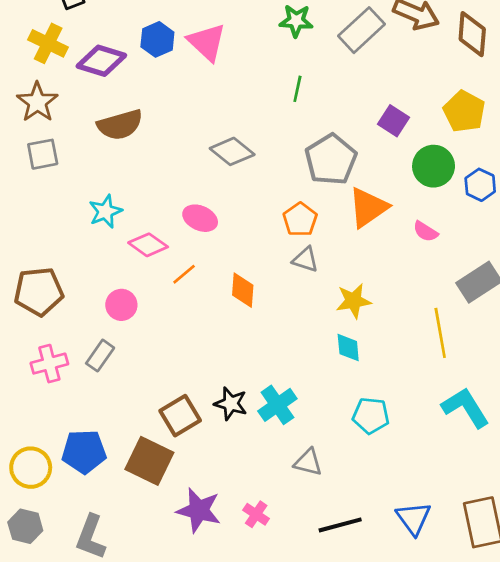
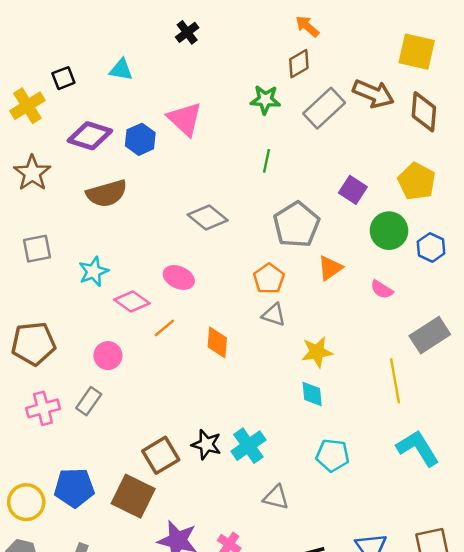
blue hexagon: (157, 39) -> (140, 139), moved
yellow cross: (48, 43) -> (27, 106), moved, turned 32
gray square: (43, 154) -> (37, 249), moved
orange triangle: (368, 207) -> (330, 268), size x0.7

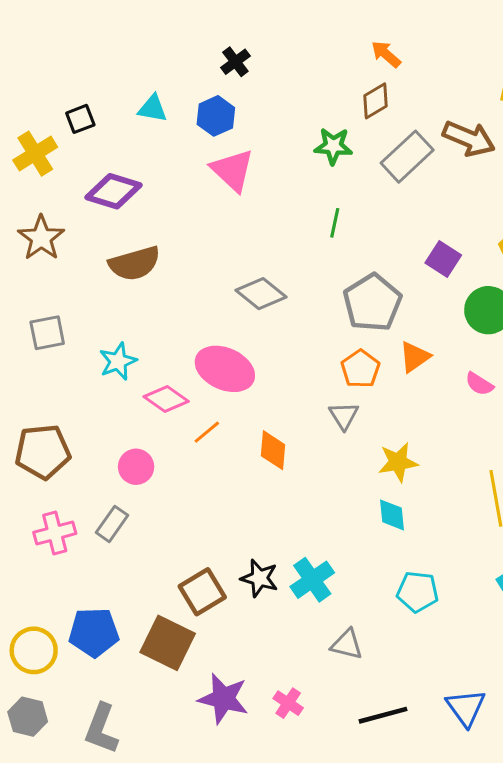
blue hexagon: (140, 139) -> (216, 116), moved
pink ellipse: (179, 277) -> (225, 369), size x1.5
orange pentagon: (269, 279) -> (360, 369), moved
gray triangle: (274, 315) -> (344, 416), turned 40

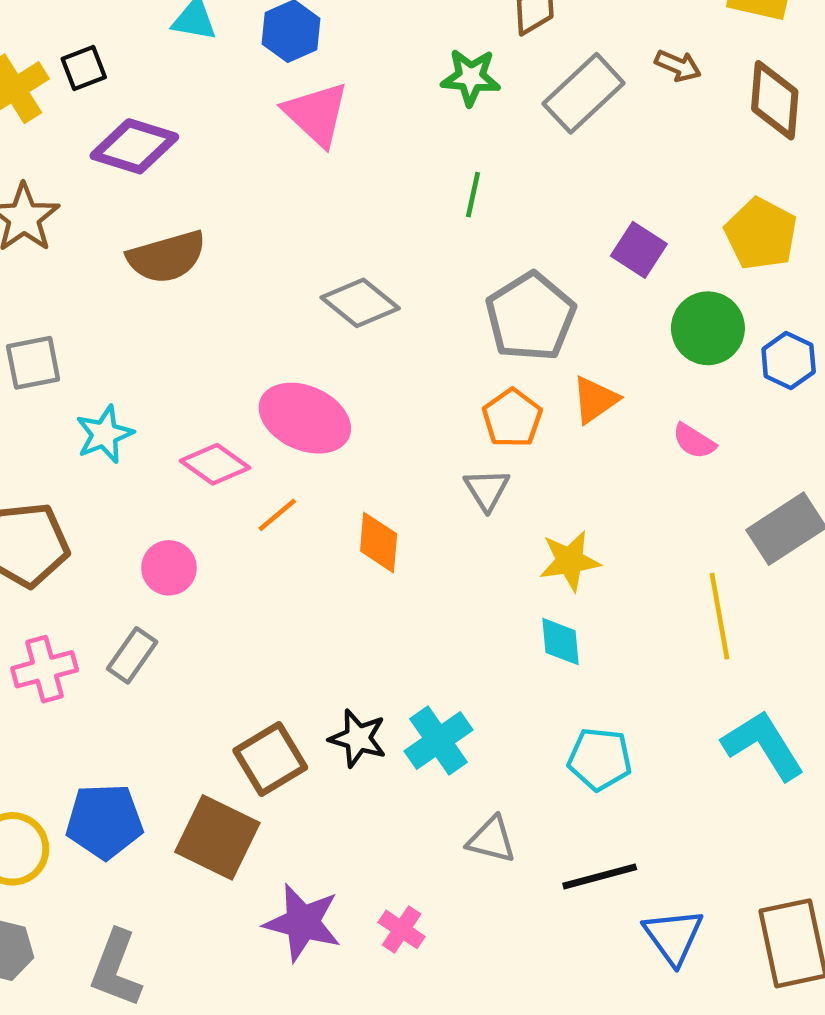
black square: (80, 119) -> (84, 68), moved
brown arrow: (469, 139) -> (678, 66), size x0.6
cyan star: (118, 361) -> (104, 434), moved
black line: (383, 715) -> (600, 876), moved

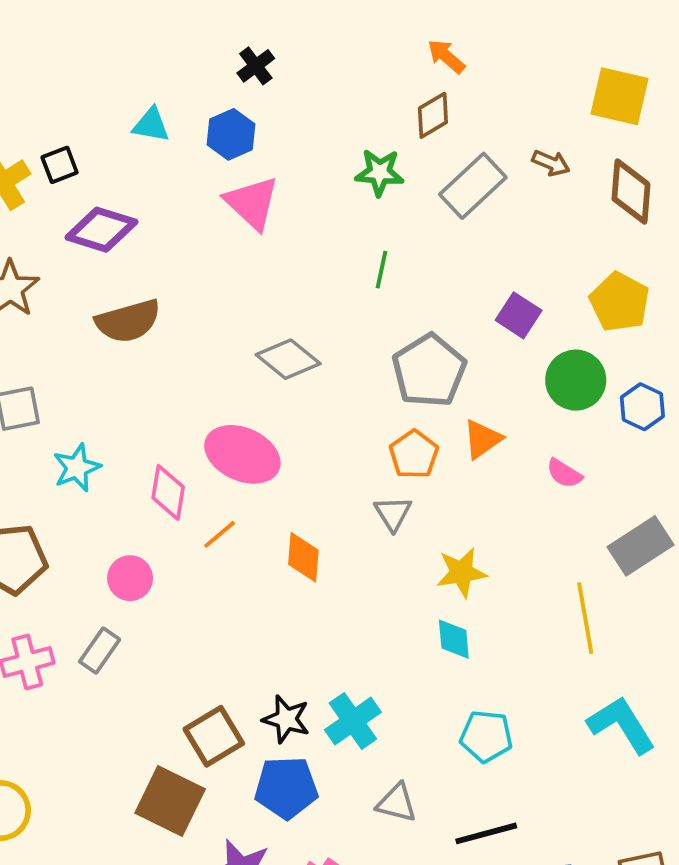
pink diamond: (215, 464) -> (168, 492), turned 64
blue pentagon: (104, 821) -> (286, 788), moved

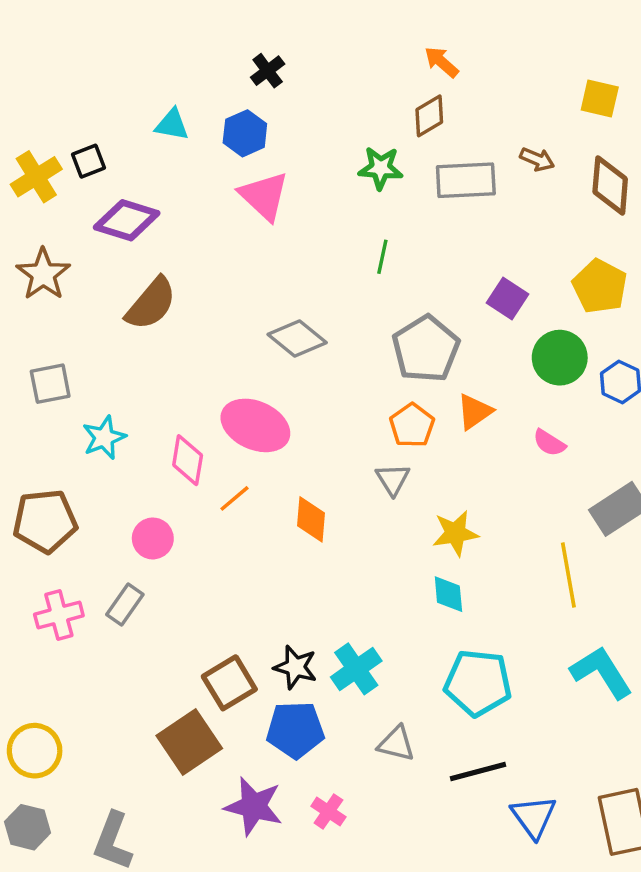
yellow square: (620, 96) -> (600, 99), size x0.7
gray rectangle: (473, 186) -> (466, 180), turned 40
brown semicircle: (128, 321) -> (151, 304), turned -34
cyan pentagon: (486, 736) -> (478, 683), size x1.4
brown square: (170, 801) -> (189, 742), turned 30

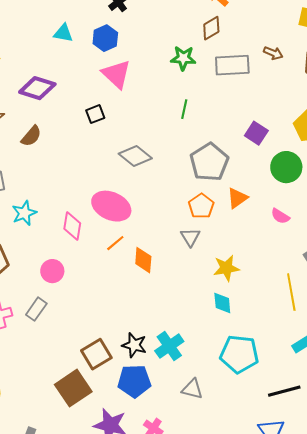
black square: (88, 161) -> (95, 114), moved
brown semicircle: (151, 304) -> (31, 136), moved, size x0.7
orange line: (235, 498) -> (115, 243), moved
black line: (478, 772) -> (284, 391), moved

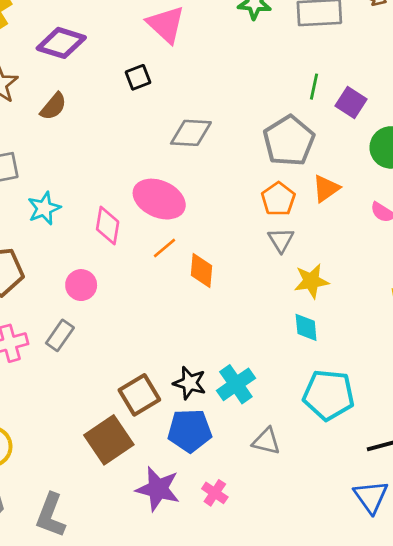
green line: (184, 109) -> (314, 87), moved
gray diamond: (135, 156) -> (191, 133), turned -36
gray triangle: (190, 237) -> (281, 240), moved

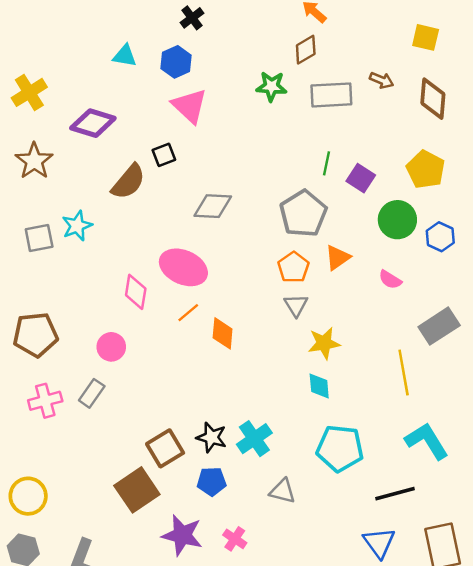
brown semicircle: (53, 106) -> (128, 182), moved, size x1.4
cyan star: (44, 208) -> (77, 226), moved
blue pentagon: (190, 431) -> (212, 481), size x0.7

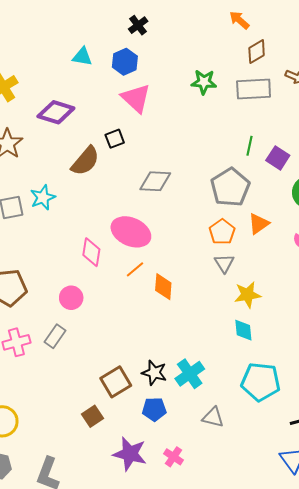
brown diamond: (306, 50) -> (257, 52), moved
brown square: (137, 490) -> (92, 416), size x0.6

